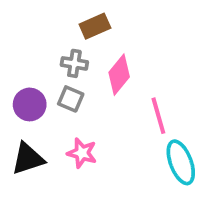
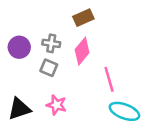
brown rectangle: (95, 26) -> (83, 18), moved
purple circle: (30, 104) -> (19, 47), moved
cyan ellipse: (181, 162) -> (124, 111), turned -48

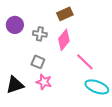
purple circle: (19, 47) -> (15, 25), moved
gray square: (49, 68) -> (38, 62), moved
pink line: (109, 79) -> (85, 62), turned -30

